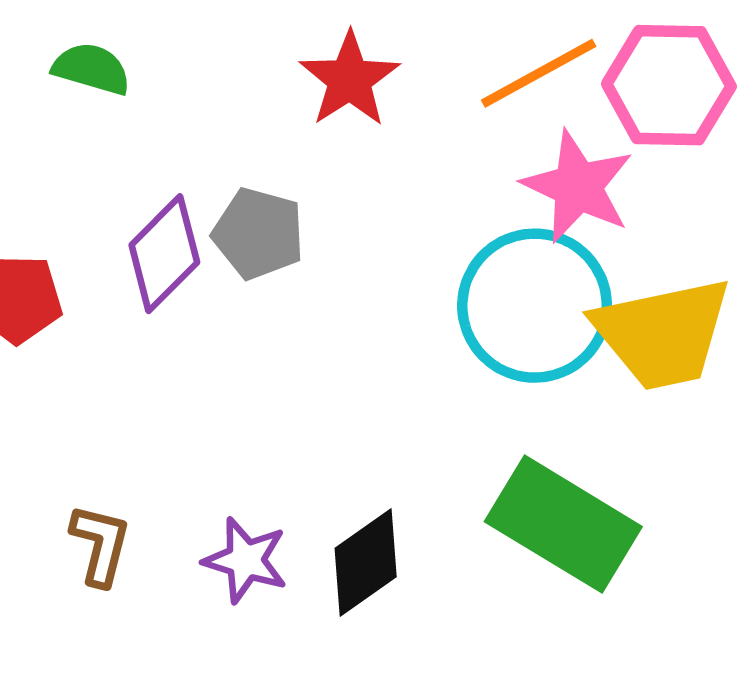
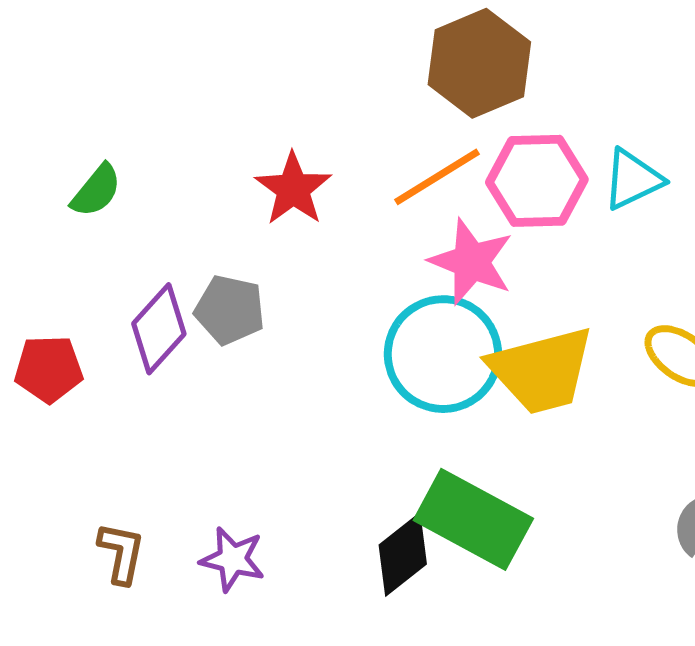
green semicircle: (92, 69) -> (96, 191), turned 116
black diamond: (366, 563) -> (403, 554), moved

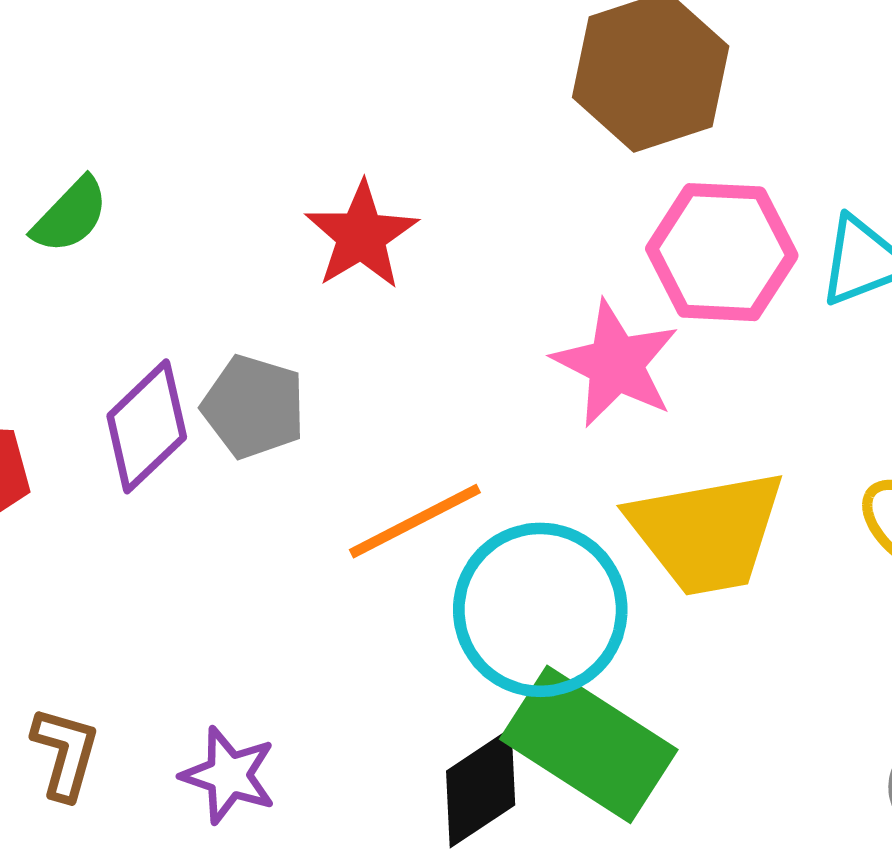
orange line: (437, 177) -> (415, 521), moved
cyan circle: (443, 354) -> (540, 610), moved

